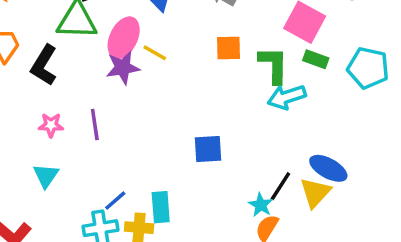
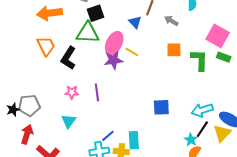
cyan arrow: (287, 97) -> (202, 110), moved

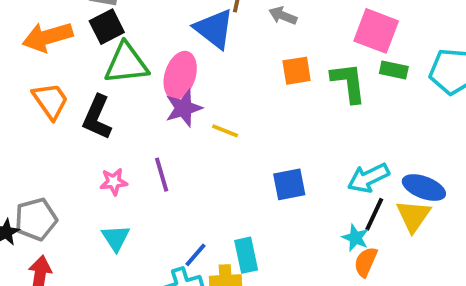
black square: (95, 13) -> (107, 27), moved
blue triangle: (135, 22) -> (214, 29), size x1.6
yellow line: (132, 52) -> (225, 131), moved

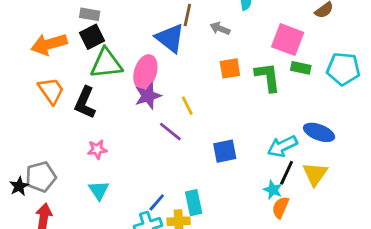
yellow line: (225, 131) -> (187, 106), moved, turned 42
purple line: (162, 175) -> (170, 132), moved, turned -35
blue ellipse: (424, 188) -> (319, 132), moved

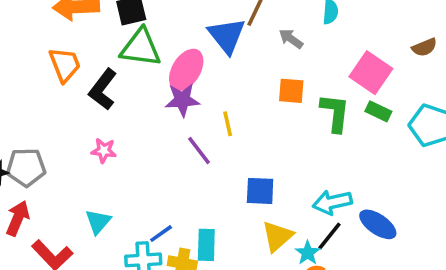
blue ellipse: (319, 132) -> (378, 224), moved
yellow triangle: (315, 174) -> (277, 236), moved
cyan triangle: (99, 190) -> (98, 222), moved

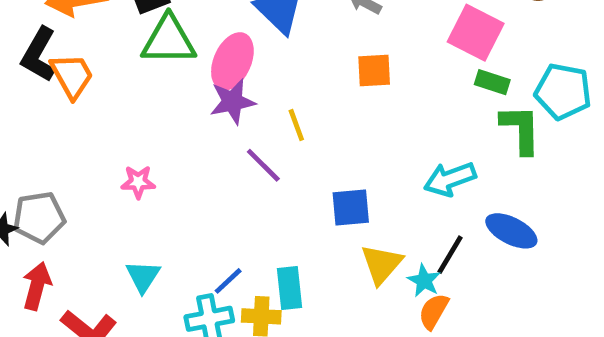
black L-shape: (103, 89) -> (39, 55), moved
green L-shape: (335, 113) -> (521, 129), moved
cyan arrow: (332, 202) -> (450, 179), moved

